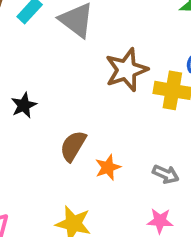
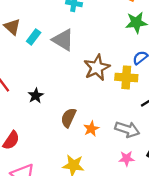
gray arrow: (166, 174) -> (127, 129), size x1.5

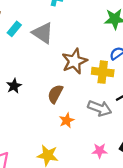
brown semicircle: (68, 118) -> (55, 94), moved
gray arrow: (127, 129) -> (100, 108), moved

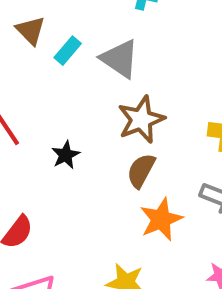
brown star: (74, 61) -> (141, 120), moved
orange star: (67, 120) -> (161, 219), size x1.5

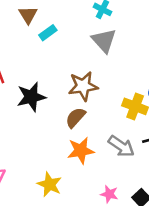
gray triangle: (120, 59) -> (104, 41), moved
black star: (66, 155) -> (31, 97), size x1.6

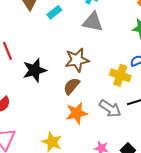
cyan rectangle: (48, 33) -> (54, 12), moved
gray triangle: (104, 41) -> (93, 22), turned -35

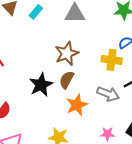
black star: (35, 70) -> (41, 85), moved

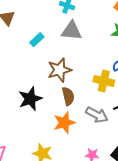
cyan rectangle: (36, 12) -> (37, 40), moved
brown semicircle: (67, 80) -> (68, 96), moved, turned 132

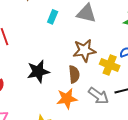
cyan rectangle: (37, 40) -> (53, 17), turned -32
brown star: (59, 70) -> (84, 50), moved

